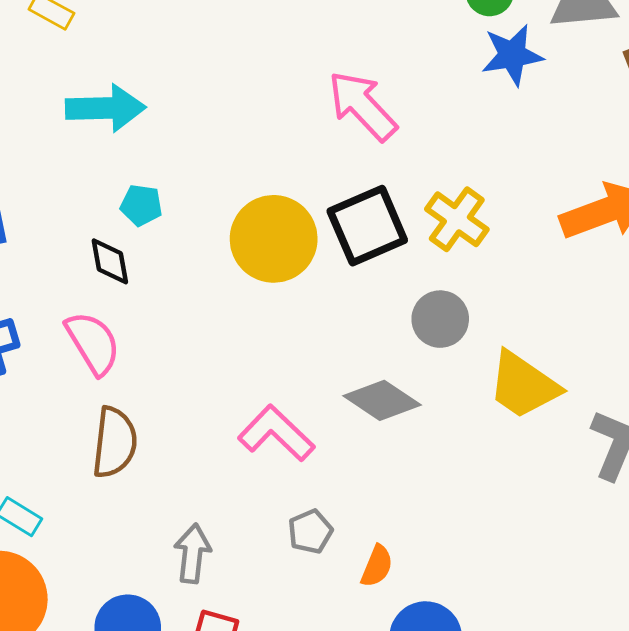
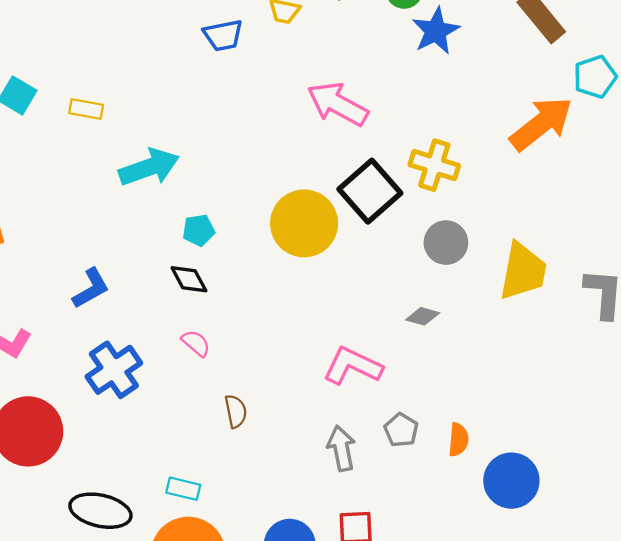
pink semicircle: (93, 343) -> (196, 343), size x0.6
yellow trapezoid: (523, 385) -> (523, 271), turned -96
gray diamond: (382, 400) -> (423, 316), size x0.6
brown semicircle: (115, 442) -> (236, 411), size x0.6
gray arrow: (192, 553) -> (341, 448), moved

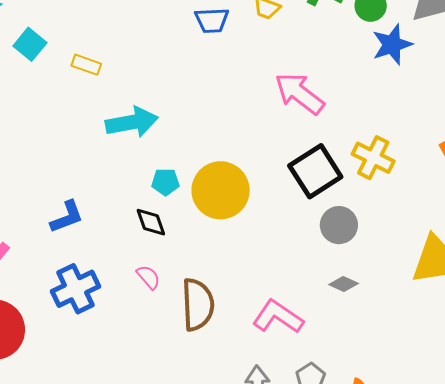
yellow circle: (304, 223) -> (221, 190), moved
gray circle: (446, 243) -> (339, 225), moved
brown semicircle: (236, 411) -> (198, 305), moved, size x1.8

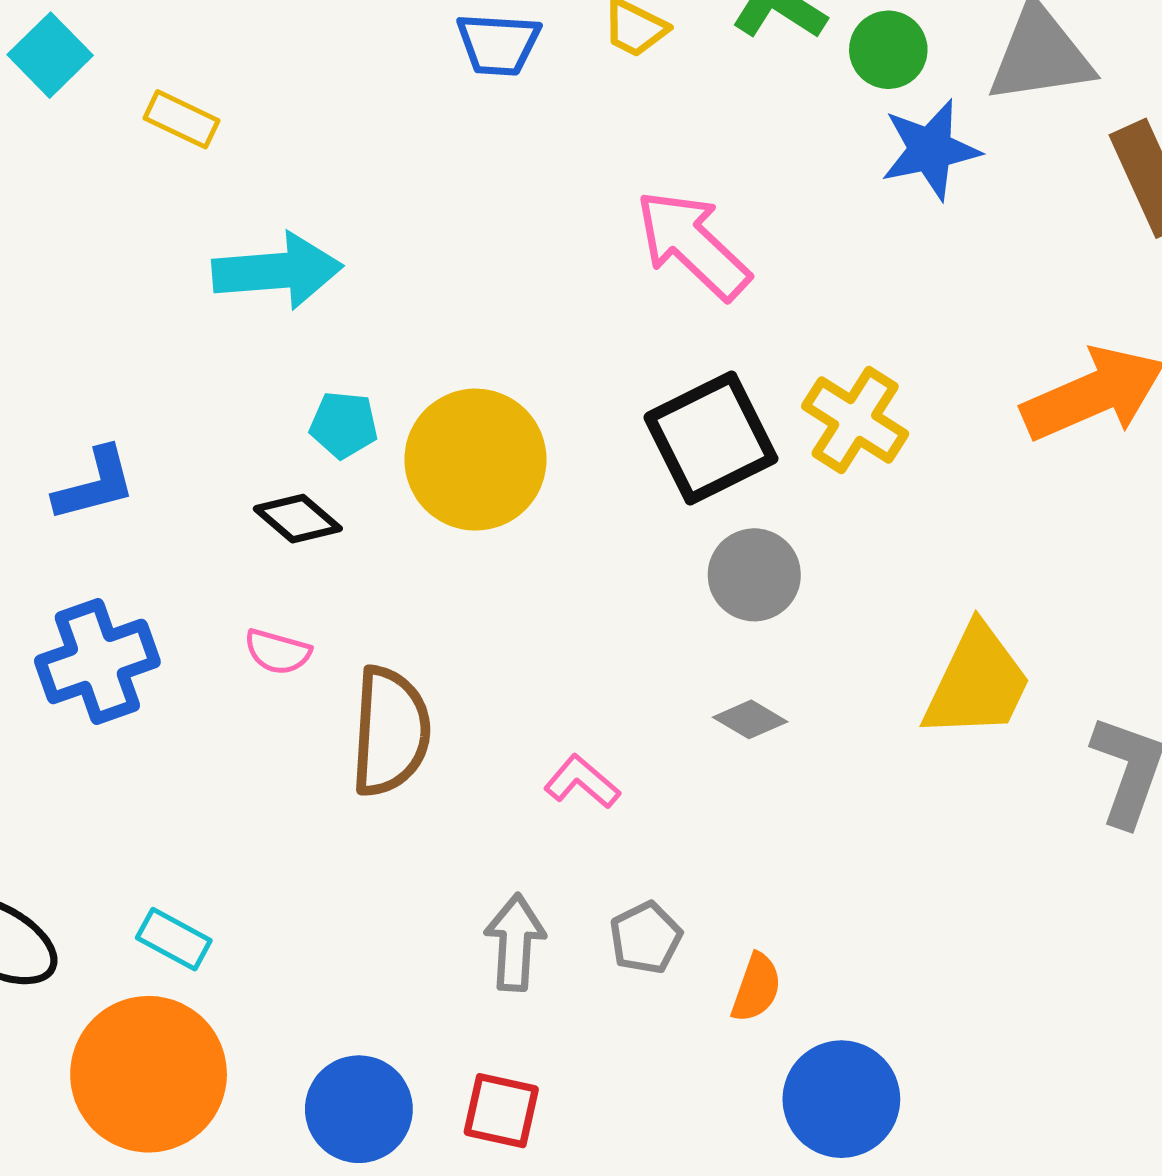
black diamond: (151, 222) -> (298, 519), turned -36
pink semicircle: (148, 277) -> (278, 652), turned 140
pink L-shape: (278, 317) -> (582, 782), size x0.6

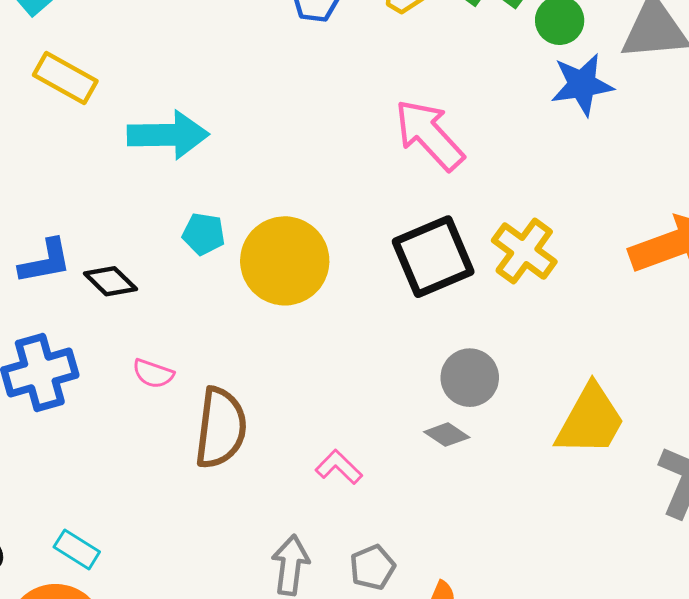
yellow rectangle: (182, 119) -> (65, 78), moved, size x1.4
black diamond: (298, 519) -> (110, 281), moved
gray circle: (754, 575) -> (470, 378), moved

